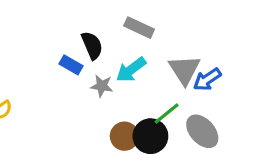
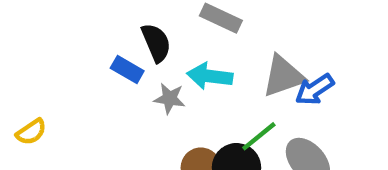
cyan arrow: (131, 70) -> (210, 76), turned 44
gray triangle: (184, 70) -> (283, 76), turned 44

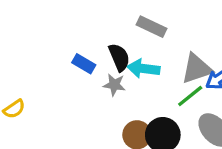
black semicircle: (156, 43) -> (119, 57), moved
green line: (259, 136) -> (190, 96), moved

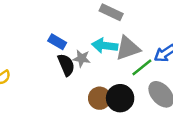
black semicircle: (119, 57) -> (66, 65), moved
gray triangle: (197, 69) -> (128, 48), moved

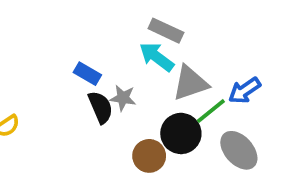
cyan arrow: (105, 46) -> (157, 57), moved, turned 30
black circle: (120, 98) -> (181, 133), moved

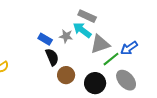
gray star: (123, 98) -> (66, 36), moved
black circle: (181, 133) -> (95, 83), moved
brown circle: (149, 156) -> (66, 75), moved

